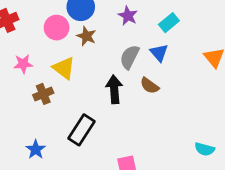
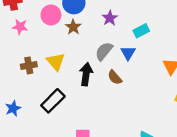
pink star: (23, 64) -> (20, 27), moved
yellow triangle: (64, 68) -> (56, 62), moved

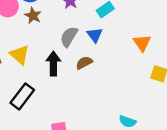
brown semicircle: (115, 77) -> (84, 63), turned 112

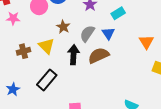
brown star: (33, 16) -> (63, 27), moved
brown semicircle: (84, 63) -> (99, 55), size x1.5

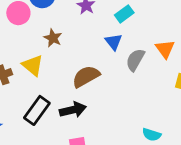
gray semicircle: (87, 34) -> (135, 60), moved
black arrow: (74, 55) -> (73, 110), moved, turned 78
brown semicircle: (99, 55) -> (86, 76), moved

